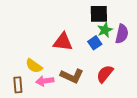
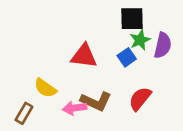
pink arrow: (45, 81) -> (75, 108), moved
brown rectangle: (18, 85) -> (24, 113), turned 35

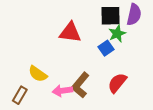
purple semicircle: (163, 45) -> (134, 15), moved
red triangle: (84, 56) -> (70, 32), moved
brown L-shape: (96, 101) -> (80, 85), turned 105

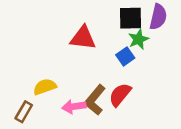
yellow semicircle: (38, 74) -> (45, 87), turned 126
red semicircle: (117, 83) -> (120, 95), moved

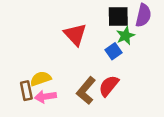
red triangle: (83, 38) -> (75, 34), turned 40
pink arrow: (74, 107) -> (45, 97), moved
brown rectangle: (24, 112) -> (26, 91), moved, turned -42

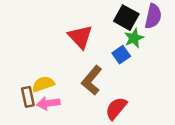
black square: (118, 17) -> (126, 18), turned 30
red semicircle: (109, 86) -> (116, 108), moved
brown L-shape: (86, 91) -> (92, 80), moved

